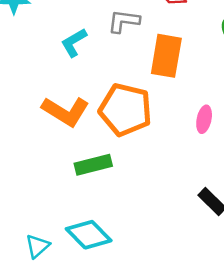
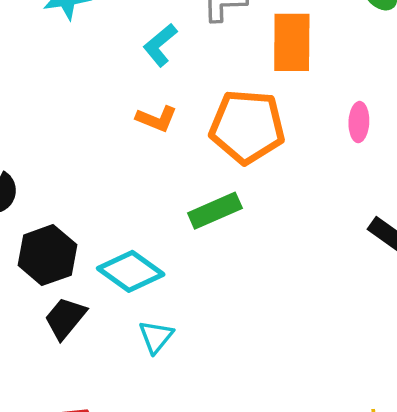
orange L-shape: (65, 111) -> (157, 119), moved, size x0.6
cyan diamond: (89, 235) -> (131, 271), moved

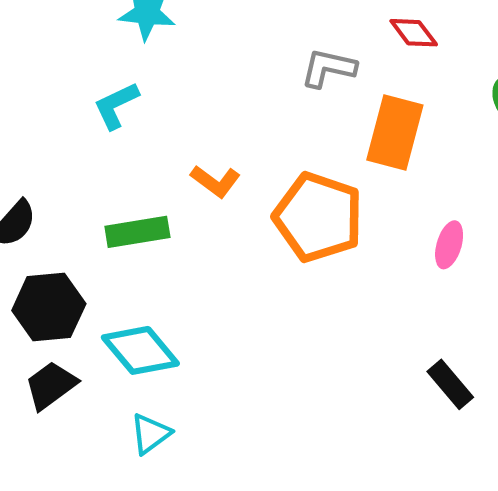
cyan L-shape: (160, 45) -> (116, 105), moved
green rectangle: (215, 211) -> (137, 232), moved

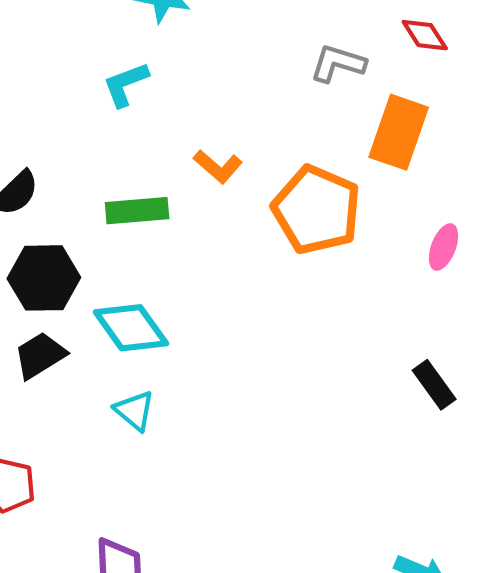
cyan triangle: (150, 434) -> (135, 411), turned -48

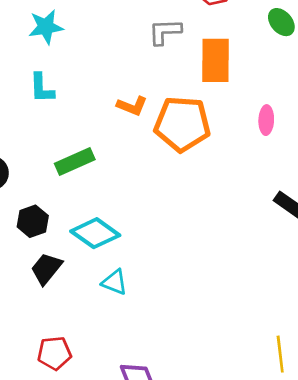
cyan L-shape: (126, 84) -> (42, 88), turned -52
orange L-shape: (218, 167) -> (132, 106), moved
black hexagon: (44, 278) -> (33, 221), size x0.7

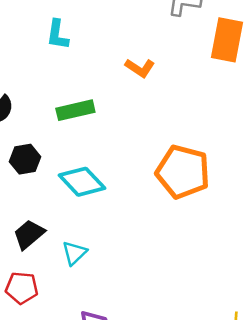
orange pentagon: (182, 124) -> (183, 172), moved
black trapezoid: (46, 269) -> (29, 234), moved
cyan triangle: (115, 282) -> (74, 253), moved, turned 44

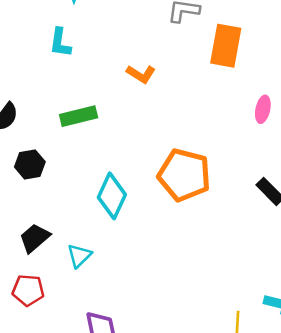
cyan diamond: (82, 182) -> (112, 196), moved, turned 69

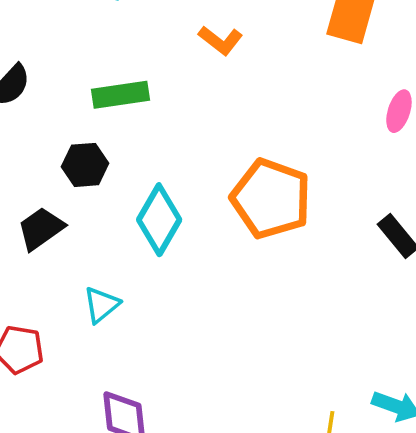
black hexagon: (30, 164) -> (85, 165), moved
black trapezoid: (35, 238) -> (41, 229), moved

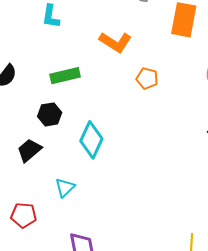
orange L-shape: (221, 40) -> (115, 42), size x1.4
orange pentagon: (271, 199) -> (147, 78), moved, size x0.5

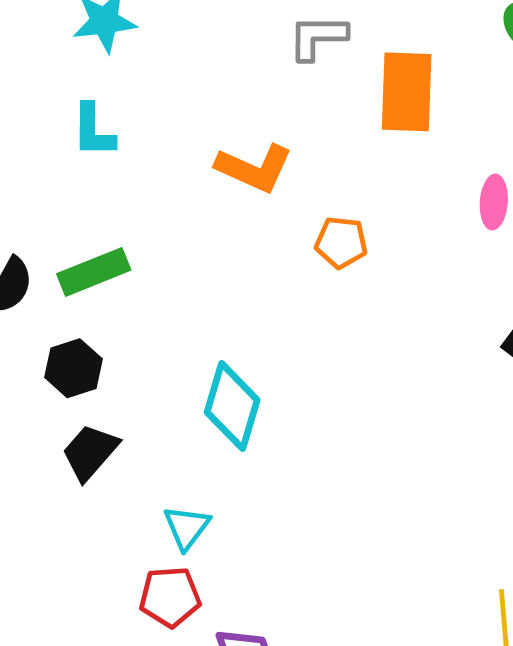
green rectangle: (65, 76) -> (94, 272), moved
black hexagon: (50, 114) -> (74, 368), moved
red pentagon: (24, 215) -> (170, 597), moved

